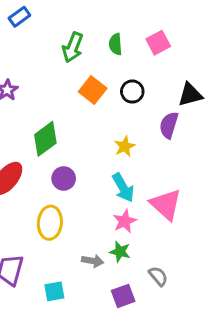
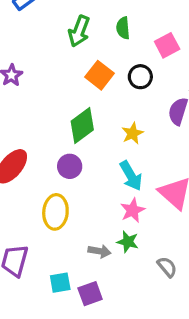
pink square: (158, 43) -> (167, 45), moved
green diamond: (45, 139) -> (82, 125), moved
purple square: (123, 296) -> (90, 294), moved

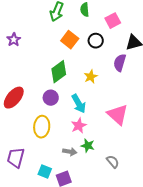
cyan arrow: (131, 176) -> (79, 104), moved
pink star: (133, 210) -> (79, 126), moved
cyan square: (60, 283) -> (45, 172), turned 32

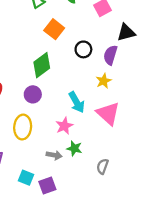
black circle: (96, 41) -> (83, 49), moved
yellow star: (91, 77) -> (104, 81), moved
cyan arrow: (79, 104) -> (77, 102), moved
gray semicircle: (113, 162) -> (103, 166), turned -120

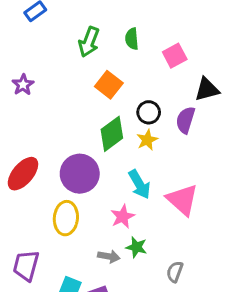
green diamond: (42, 65) -> (112, 134), moved
yellow star: (104, 81) -> (147, 140), moved
purple circle: (33, 94) -> (80, 174), size x1.6

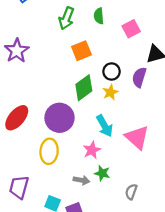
purple star: (23, 85) -> (17, 51), size x1.5
orange square: (109, 85) -> (81, 51), turned 30

